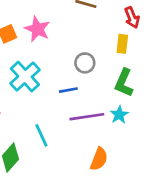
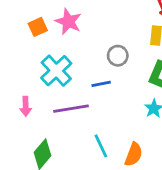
purple line: (87, 117) -> (71, 109), moved
cyan line: (41, 135) -> (101, 146), moved

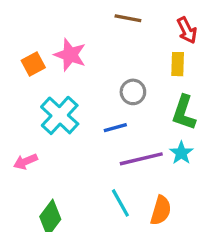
pink arrow: (26, 106) -> (25, 161), turned 72
purple line: (71, 109) -> (141, 159), moved

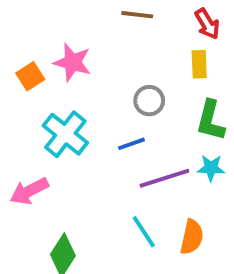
cyan star: (181, 153) -> (211, 168), turned -30
pink arrow: (25, 161) -> (29, 191), size x1.4

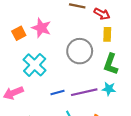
red arrow: (207, 24) -> (102, 14), moved, turned -35
gray circle: (149, 101) -> (80, 51), size x1.6
blue line: (132, 144) -> (57, 92), moved

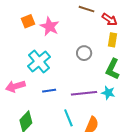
orange square: (19, 33) -> (28, 21), moved
gray circle: (80, 51) -> (84, 53), size x0.6
blue line: (57, 92) -> (49, 91), moved

